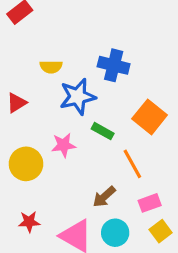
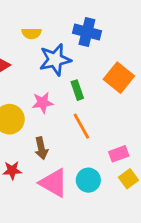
green rectangle: (103, 131) -> (77, 90), turned 42
orange line: (132, 164) -> (81, 126), moved
brown arrow: (104, 197) -> (41, 148), moved, turned -60

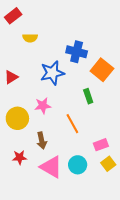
yellow semicircle: (32, 33) -> (30, 38), moved
orange square: (119, 78) -> (102, 70), moved
green rectangle: (77, 90) -> (88, 96), moved

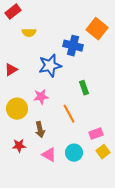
orange square: (102, 70) -> (97, 29), moved
pink triangle: (51, 167) -> (49, 155), size x0.7

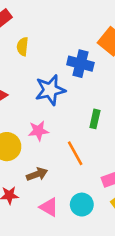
yellow semicircle: (29, 33) -> (23, 47), turned 96
green rectangle: (84, 88) -> (95, 119), turned 32
brown arrow: (40, 130) -> (37, 174), turned -98

